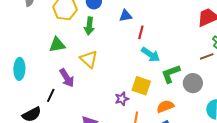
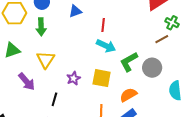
red line: (141, 32) -> (103, 25), moved
yellow triangle: (89, 59) -> (46, 60), turned 30
black line: (51, 95) -> (54, 99), moved
purple star: (122, 99) -> (74, 78), moved

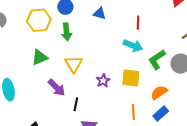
blue triangle: (75, 11) -> (100, 13), turned 40
red line: (103, 25) -> (138, 23), moved
black line: (54, 99) -> (76, 104), moved

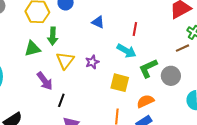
blue triangle: (100, 13) -> (98, 22), moved
green arrow: (67, 32) -> (53, 36), moved
purple star: (103, 81) -> (92, 62), moved

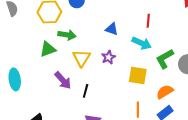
blue triangle: (98, 22) -> (112, 29), moved
green arrow: (53, 36) -> (67, 35), turned -78
black line: (61, 100) -> (86, 91), moved

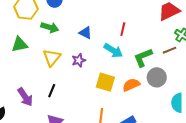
green arrow: (67, 35) -> (50, 27), moved
green L-shape: (165, 59) -> (143, 57), moved
purple arrow: (63, 80) -> (25, 97), moved
orange semicircle: (165, 92) -> (131, 85), moved

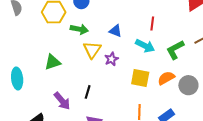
green triangle: (20, 44) -> (53, 62), moved
yellow triangle: (52, 58) -> (92, 50), moved
gray circle: (157, 77) -> (188, 85), moved

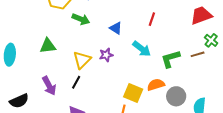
red line: (152, 24) -> (152, 19), moved
yellow triangle: (92, 50) -> (82, 60), moved
yellow square: (140, 78) -> (133, 93), moved

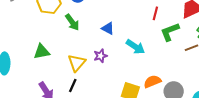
green arrow: (81, 19) -> (72, 22), turned 36
red line: (152, 19) -> (155, 13), moved
green L-shape: (170, 59) -> (170, 32), moved

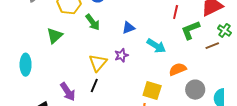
blue triangle: (108, 28) -> (128, 28), turned -48
green triangle: (42, 52) -> (55, 36), moved, turned -30
orange semicircle: (152, 81) -> (178, 69), moved

